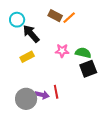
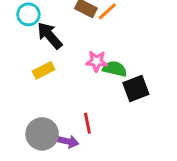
green semicircle: (83, 53) -> (115, 69), moved
purple arrow: (42, 95) -> (68, 141), moved

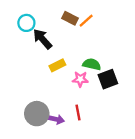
pink star: (97, 61) -> (80, 79), moved
yellow rectangle: (44, 70) -> (57, 65), moved
red line: (87, 123) -> (78, 112), moved

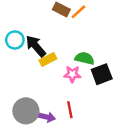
cyan circle: (26, 23) -> (15, 40), moved
black arrow: (42, 39) -> (36, 46), moved

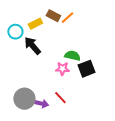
cyan circle: (15, 40) -> (15, 32), moved
yellow rectangle: (48, 60) -> (35, 24), moved
red line: (70, 110) -> (60, 98), turned -32

